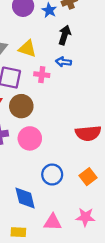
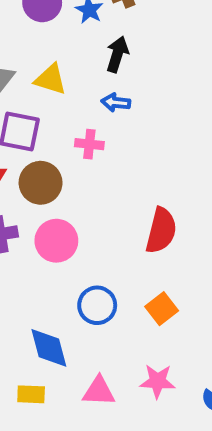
pink cross: (42, 75) -> (89, 144), moved
red semicircle: (88, 133) -> (161, 231), turned -70
yellow rectangle: (18, 232) -> (31, 394), moved

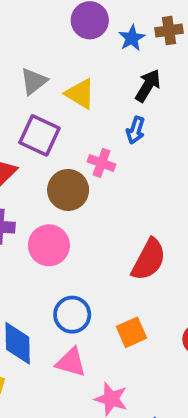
blue arrow: (116, 103) -> (136, 130), turned -92
brown circle: (41, 183) -> (68, 190), moved
pink triangle: (99, 391) -> (71, 362), moved

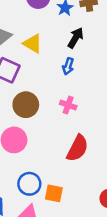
pink cross: (102, 163) -> (68, 105), moved
orange square: (131, 332) -> (54, 193), moved, turned 36

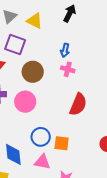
blue arrow: (68, 66) -> (65, 50), moved

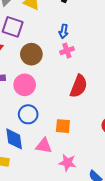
pink cross: (68, 69) -> (67, 51), turned -32
blue circle: (41, 137) -> (28, 114), moved

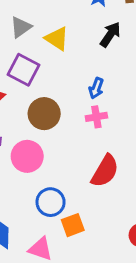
blue circle: (28, 114) -> (51, 202), moved
orange square: (63, 126) -> (73, 225), turned -35

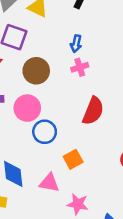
blue circle: (51, 202) -> (45, 132), moved

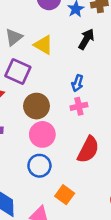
pink circle: (27, 108) -> (42, 134), moved
orange square: (73, 159) -> (65, 195), turned -30

